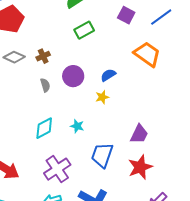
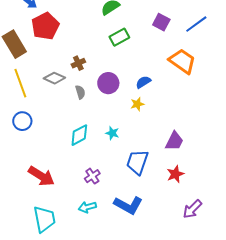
gray diamond: (14, 57) -> (54, 78), moved
red star: (140, 167) -> (175, 174), size x0.7
purple cross: (57, 169) -> (92, 176), size x0.6

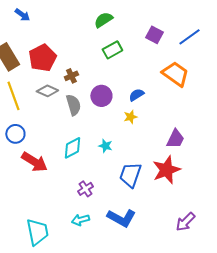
red pentagon: (45, 26) -> (42, 58), moved
gray semicircle: (80, 92) -> (73, 105), size x1.5
purple trapezoid: (174, 141) -> (175, 139), moved
red star: (175, 174) -> (166, 170), moved, size x1.6
red arrow: (41, 176) -> (34, 162), moved

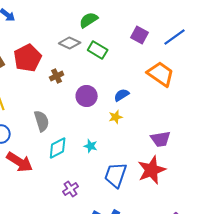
green rectangle: (112, 50) -> (98, 50), turned 60
gray diamond: (47, 91) -> (70, 43), moved
gray semicircle: (73, 105) -> (42, 121), moved
purple trapezoid: (175, 139) -> (161, 139), turned 55

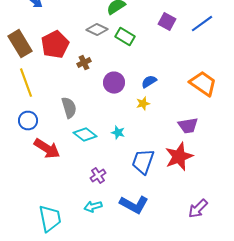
orange trapezoid: (161, 74) -> (203, 84), moved
cyan diamond: (58, 148) -> (85, 135), turned 65

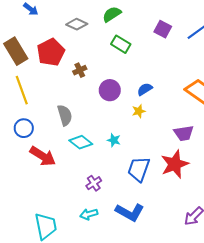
gray diamond: (97, 30) -> (77, 24), moved

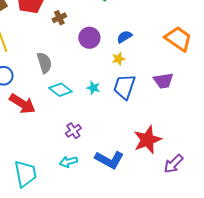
red star: (175, 164) -> (147, 140), moved
blue trapezoid: (139, 169) -> (124, 87), moved

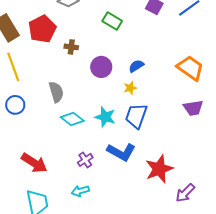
brown cross: (59, 18) -> (71, 47), turned 32
purple trapezoid: (163, 81) -> (193, 108), moved
cyan star: (93, 88) -> (105, 117), size x1.5
red arrow: (22, 104) -> (34, 163), moved
blue L-shape: (109, 160) -> (121, 152), moved

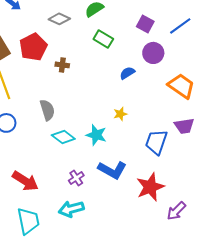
blue semicircle: (136, 66) -> (127, 73), moved
purple circle: (101, 67) -> (153, 53), moved
yellow star: (130, 88) -> (120, 114), moved
blue trapezoid: (136, 116) -> (156, 142), moved
cyan arrow: (80, 191) -> (71, 209), size x1.4

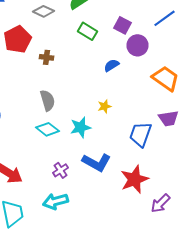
purple square: (145, 24) -> (122, 25), moved
gray semicircle: (47, 110) -> (48, 100), moved
cyan star: (96, 135) -> (80, 127), turned -30

